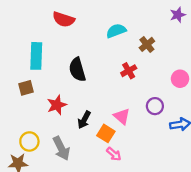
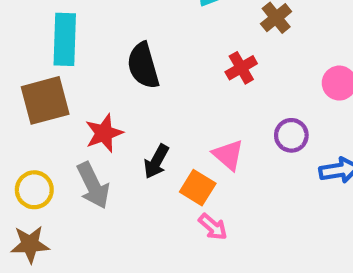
brown square: (26, 88) -> (45, 100), size x1.6
yellow circle: (29, 141) -> (34, 190), moved
gray arrow: (61, 148) -> (93, 185), moved

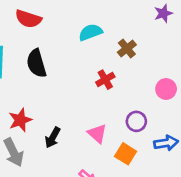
black semicircle: (143, 66) -> (36, 63), moved
orange square: (198, 188) -> (126, 154), moved

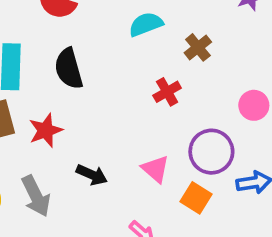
red star: (20, 120) -> (46, 130), moved
purple circle: (136, 121) -> (211, 152), size x1.5
black arrow: (53, 138) -> (92, 175), turned -95

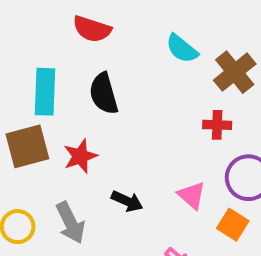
cyan semicircle: (146, 24) -> (182, 49), turned -120
brown cross: (198, 47) -> (235, 72), size x1.5
red cross: (167, 92) -> (217, 125), moved, turned 32

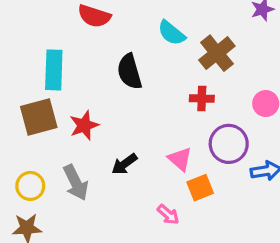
black semicircle: (104, 94) -> (129, 72), moved
black arrow: (127, 201) -> (124, 164), turned 120
orange square: (233, 225) -> (200, 188), moved, turned 36

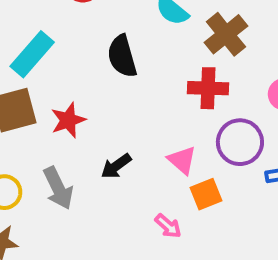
cyan rectangle: (54, 70) -> (32, 54), turned 39
red cross: (202, 98) -> (208, 88), size x1.4

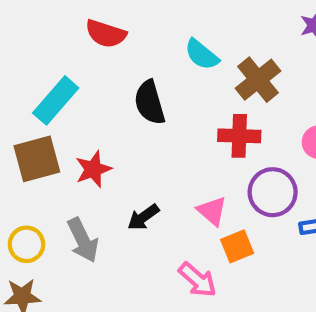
pink arrow: (168, 226) -> (198, 280), size x1.4

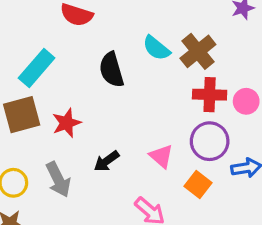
cyan semicircle: (202, 55) -> (156, 48), moved
red cross: (239, 136) -> (210, 95), moved
orange square: (237, 246) -> (198, 184), moved, turned -30

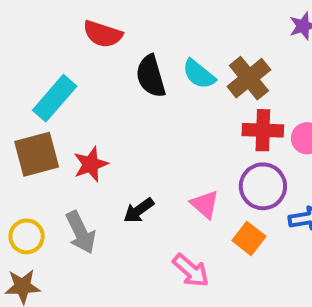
black semicircle: (111, 70) -> (151, 76), moved

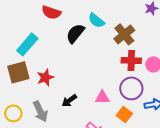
cyan semicircle: (199, 74) -> (96, 20), moved
black semicircle: (151, 76) -> (75, 33), turned 55
pink triangle: (205, 204) -> (102, 97), turned -42

